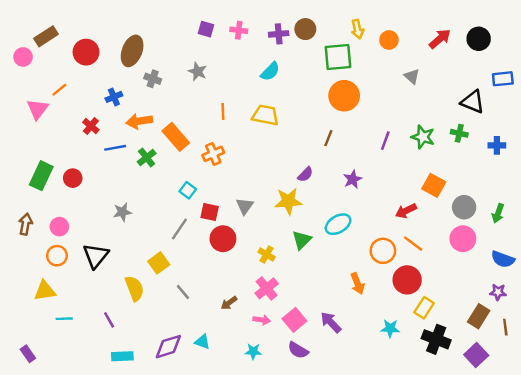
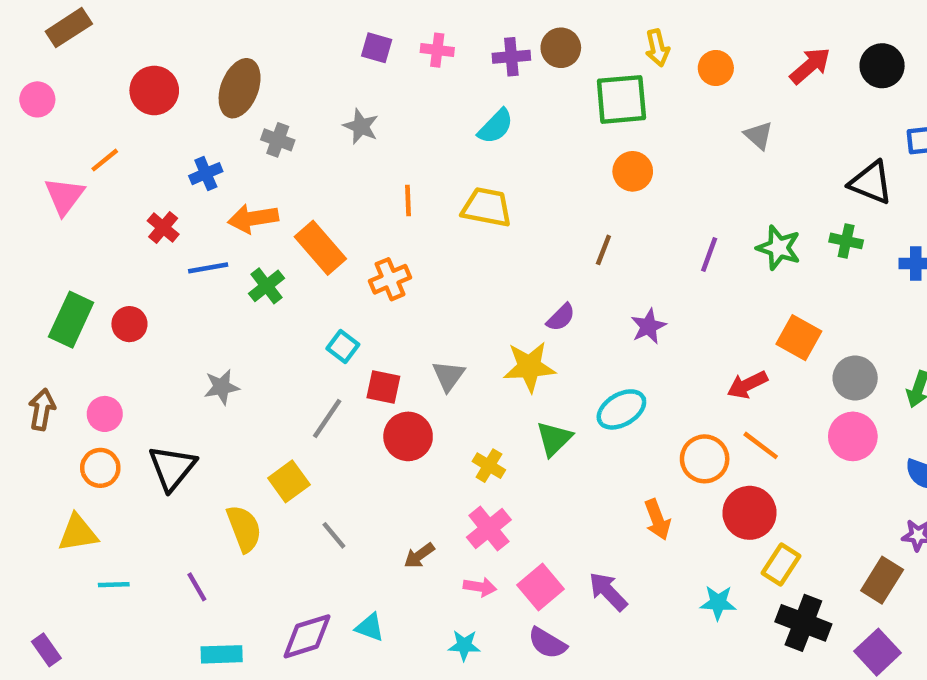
brown rectangle: (46, 36) -> (69, 28), moved
orange circle: (344, 96) -> (633, 171), size x0.7

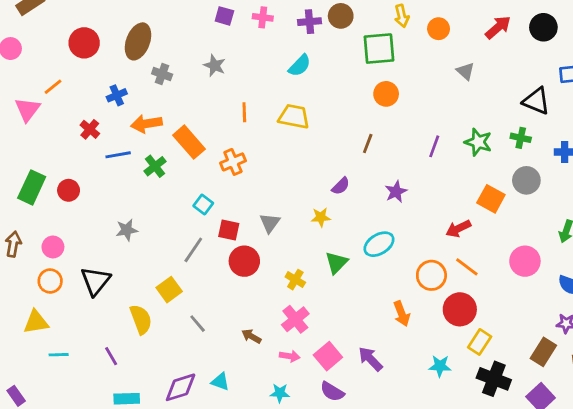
yellow star: (529, 367) -> (321, 217), size x0.6
gray circle: (855, 378) -> (526, 180), moved
brown arrow: (419, 555) -> (251, 336), turned 66

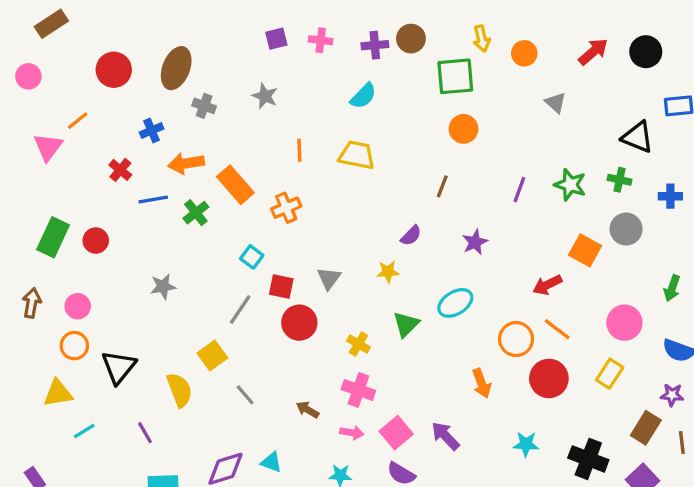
purple square: (224, 16) -> (276, 39), turned -30
black triangle: (95, 281) -> (119, 367), moved
pink cross: (295, 319) -> (358, 390), turned -32
yellow rectangle: (480, 342) -> (610, 374), moved
cyan line: (59, 355) -> (84, 431), turned -30

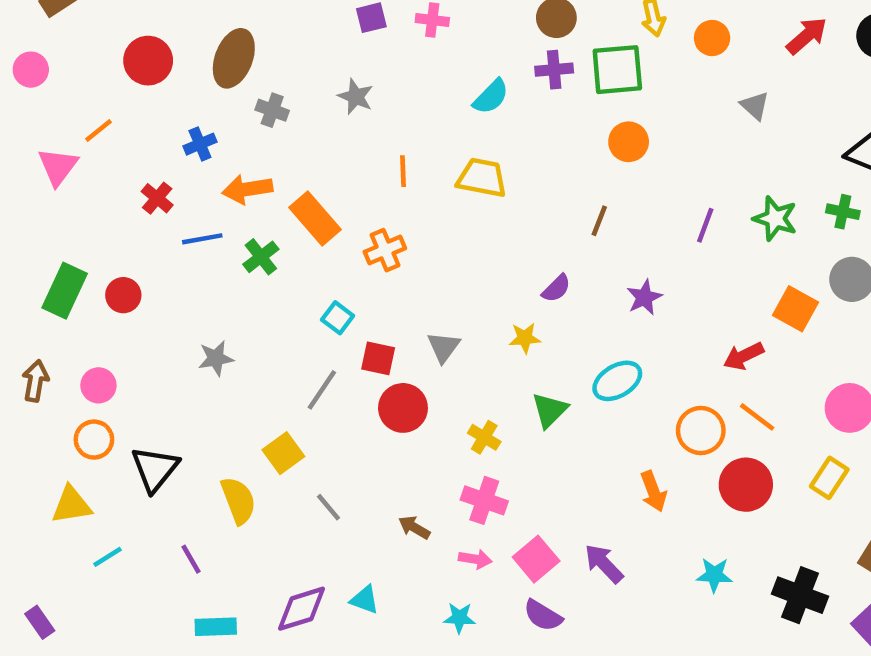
purple cross: (375, 45) -> (554, 70), moved

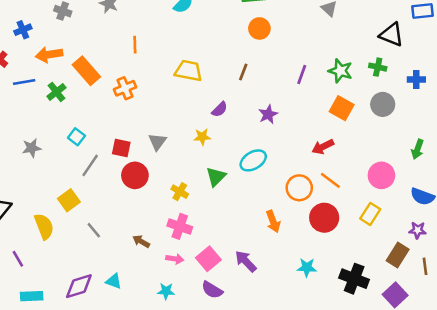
yellow trapezoid: (482, 178) -> (188, 71), moved
orange square: (795, 309) -> (342, 108), moved
cyan square: (338, 318) -> (76, 137), moved

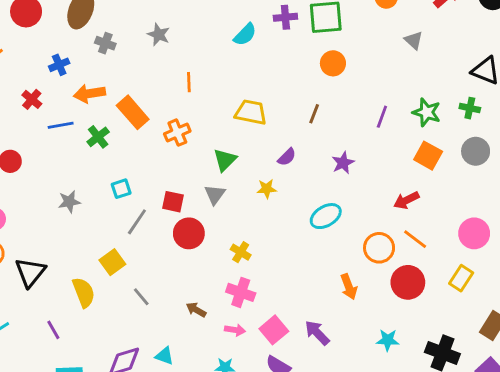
cyan square: (76, 137) -> (121, 189), turned 35
green triangle: (216, 177) -> (225, 160), moved

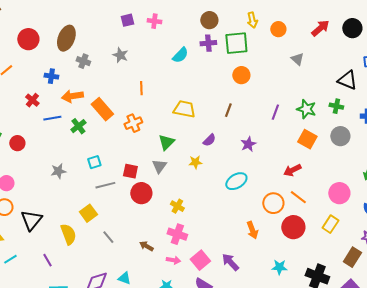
blue cross: (59, 65) -> (51, 76), turned 32
gray line: (137, 222) -> (105, 185), turned 42

